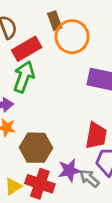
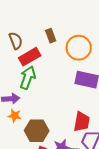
orange circle: (72, 37) -> (79, 48), moved

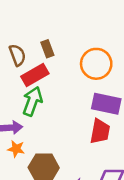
brown rectangle: (51, 36) -> (47, 49), moved
red trapezoid: (82, 122) -> (100, 131), moved

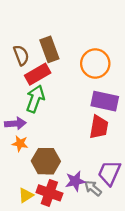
brown rectangle: (47, 49) -> (49, 49), size x1.5

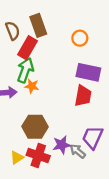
orange circle: (95, 64) -> (80, 38), size x0.6
red rectangle: (38, 74) -> (28, 48), turned -30
orange star: (20, 143) -> (32, 86), moved

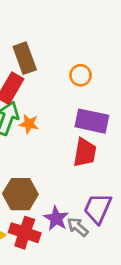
orange star: (32, 86) -> (29, 124), moved
purple star: (62, 145) -> (56, 218), turned -30

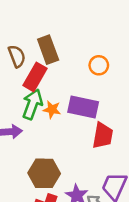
purple rectangle: (92, 121) -> (83, 107), moved

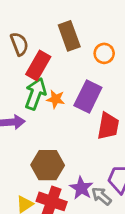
brown rectangle: (48, 50) -> (69, 36), moved
purple rectangle: (83, 107) -> (88, 96), turned -76

